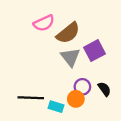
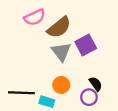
purple circle: (82, 87) -> (89, 97), moved
orange circle: (76, 99) -> (61, 85), moved

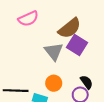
brown semicircle: (59, 27) -> (70, 28), moved
purple square: (86, 45) -> (77, 45), turned -30

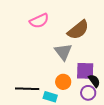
purple square: (77, 45) -> (85, 71), moved, turned -30

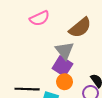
purple square: (85, 71) -> (62, 66), moved, turned 30

